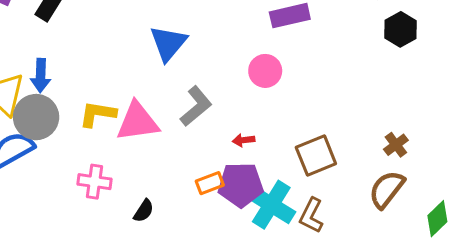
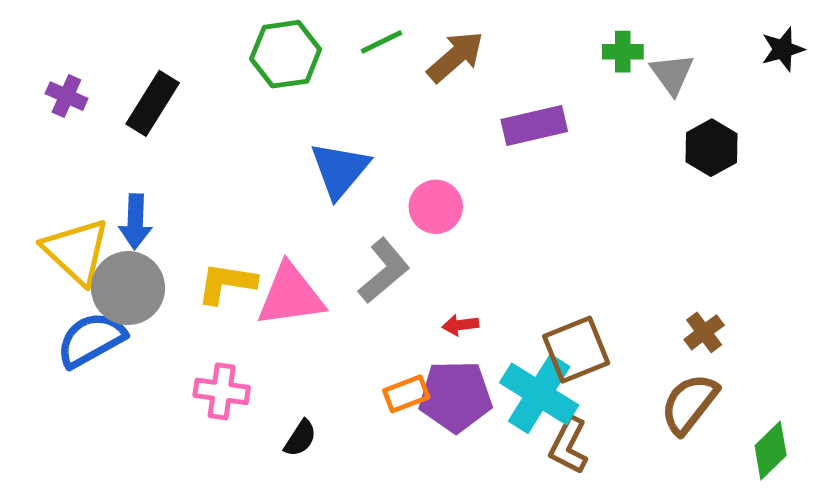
pink circle: (265, 71) -> (436, 207), moved
cyan cross: (271, 205) -> (539, 394), moved

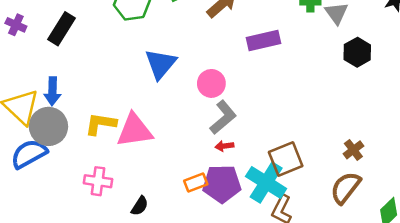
gray L-shape: (384, 271) -> (223, 117), moved

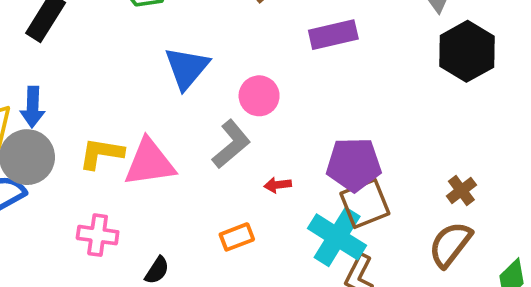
black hexagon: (357, 52) -> (467, 51), size x1.4
gray L-shape: (223, 117) -> (231, 144), moved
purple pentagon: (222, 184) -> (354, 165), moved

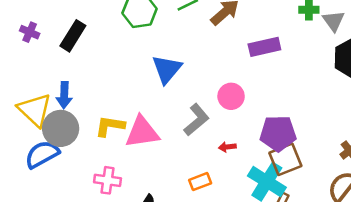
pink circle: (259, 96) -> (231, 96), moved

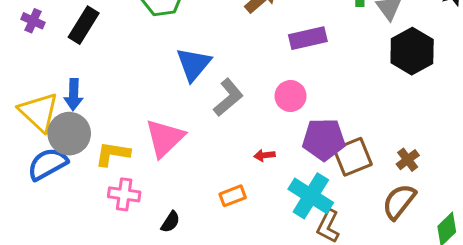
pink circle: (231, 96) -> (291, 96), moved
gray L-shape: (196, 120) -> (228, 97), moved
yellow L-shape: (110, 126) -> (113, 154), moved
pink triangle: (142, 132) -> (165, 138), turned -36
brown square: (285, 159) -> (353, 157), moved

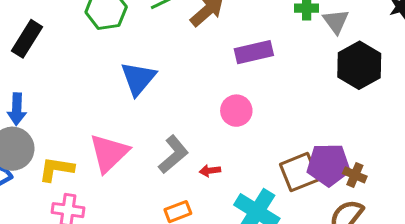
gray L-shape: (228, 97) -> (173, 154), moved
purple pentagon: (324, 139) -> (329, 165), moved
brown cross: (408, 160) -> (355, 175), turned -30

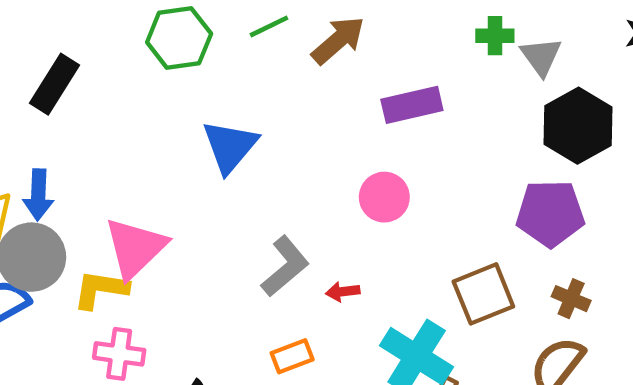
pink triangle: (109, 153) -> (135, 248), moved
purple pentagon: (329, 165) -> (550, 213), moved

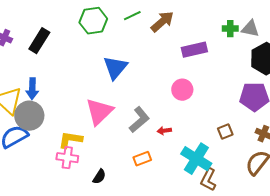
green cross: (495, 36) -> (230, 29), moved
gray triangle: (541, 56) -> (250, 29), turned -42
pink triangle: (135, 248) -> (99, 112), moved
yellow L-shape: (101, 289) -> (70, 140), moved
brown square: (483, 294) -> (225, 132), size x0.6

